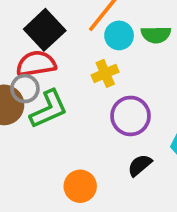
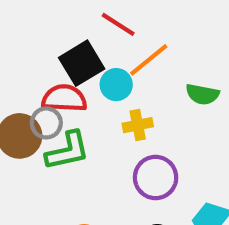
cyan circle: (119, 35) -> (116, 85), moved

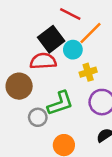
gray circle: (46, 123) -> (38, 117), moved
green L-shape: (68, 151) -> (60, 103), moved

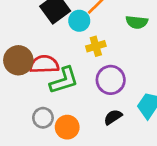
red semicircle: (43, 61) -> (44, 64), moved
gray circle: (38, 117) -> (43, 118), moved

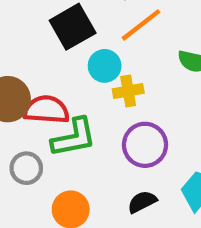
cyan circle: (79, 21) -> (105, 66), moved
gray circle: (43, 118) -> (26, 168), moved

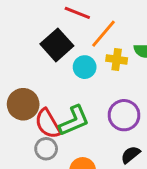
yellow cross: (128, 91) -> (117, 59), moved, turned 30
red semicircle: (46, 110) -> (48, 124), moved, turned -112

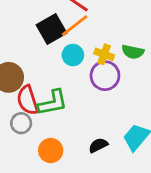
orange line: (103, 34) -> (75, 26), moved
purple circle: (124, 115) -> (105, 76), moved

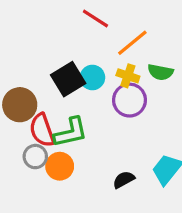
orange line: (75, 26) -> (132, 43), moved
black square: (52, 29) -> (68, 79), moved
orange circle: (51, 150) -> (60, 166), moved

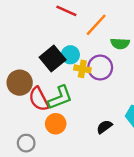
yellow cross: (128, 76) -> (82, 69), moved
gray circle: (35, 157) -> (26, 143), moved

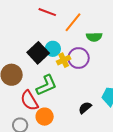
yellow cross: (82, 69) -> (64, 60), turned -32
red semicircle: (39, 99) -> (29, 101), moved
orange circle: (56, 124) -> (45, 117), moved

